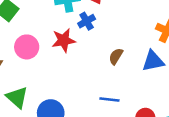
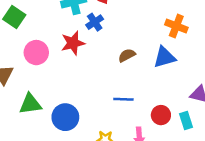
brown semicircle: (116, 56) -> (127, 55), turned 35
green triangle: (17, 97) -> (30, 104), turned -45

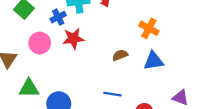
blue cross: (95, 22) -> (58, 17), moved
orange cross: (176, 26) -> (149, 28), moved

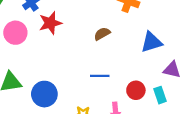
blue triangle: (154, 61) -> (151, 42), moved

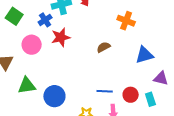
blue line: (100, 76) -> (105, 91), moved

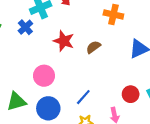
red star: (61, 37) -> (64, 41), moved, turned -30
pink circle: (32, 45) -> (44, 76), moved
blue line: (105, 91) -> (83, 97), moved, turned -42

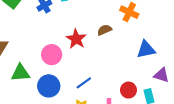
red star: (64, 41) -> (76, 39), moved
brown semicircle: (93, 47) -> (104, 30), moved

